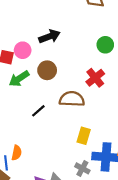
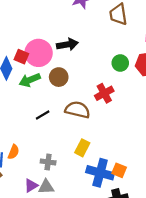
pink circle: (23, 50) -> (39, 53), size x1.6
gray cross: (82, 168) -> (48, 162), moved, turned -32

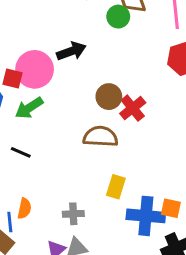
green circle: (120, 63) -> (118, 17), moved
brown circle: (59, 77) -> (109, 97), moved
black line: (43, 115) -> (21, 152), moved, turned 64

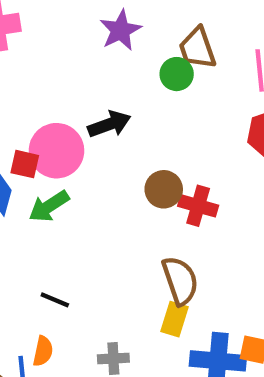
red cross: (133, 108) -> (198, 206), turned -35
brown semicircle: (100, 137) -> (180, 281), moved, turned 68
black line: (21, 152) -> (55, 300), moved

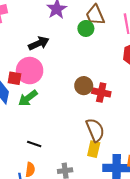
black arrow: (109, 124) -> (39, 43), moved

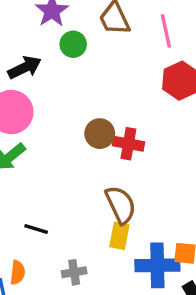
green circle: (86, 28) -> (73, 44), moved
black line: (34, 144) -> (36, 229), moved

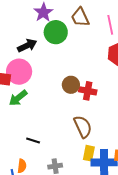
green circle: (73, 44) -> (56, 32), size x1.5
yellow rectangle: (119, 236) -> (89, 153), moved

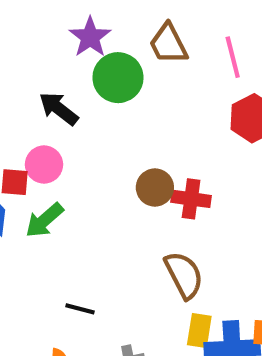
black arrow: (27, 46) -> (59, 109), turned -114
pink circle: (19, 72) -> (44, 165), size x0.7

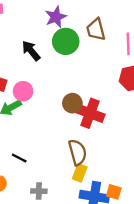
pink circle: (44, 165) -> (23, 91), moved
red cross: (191, 199) -> (90, 113), size x1.4
yellow rectangle: (199, 331) -> (80, 173), moved

